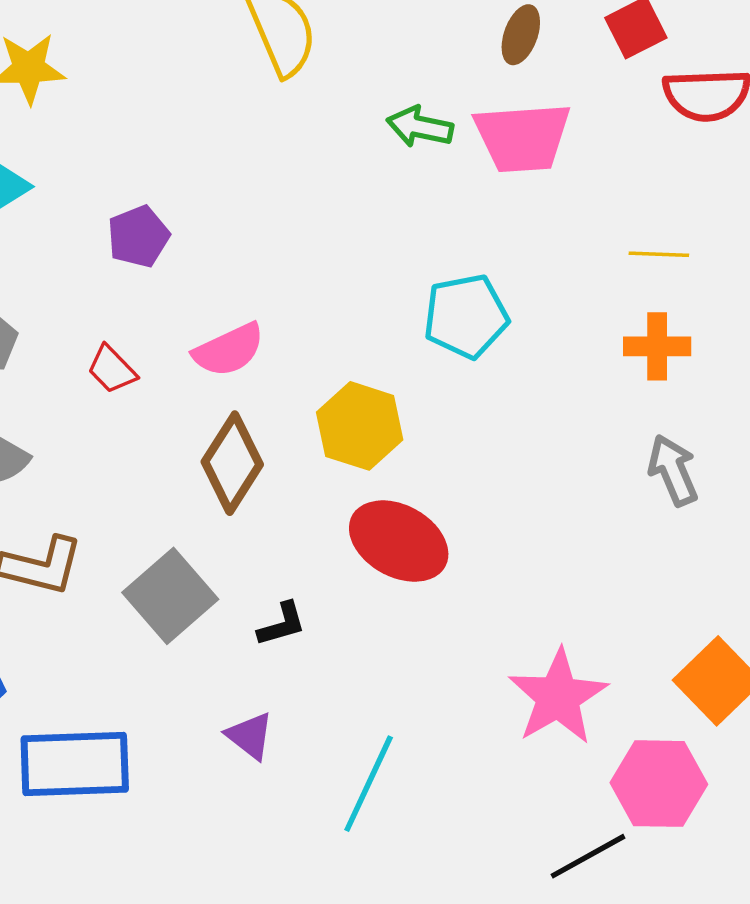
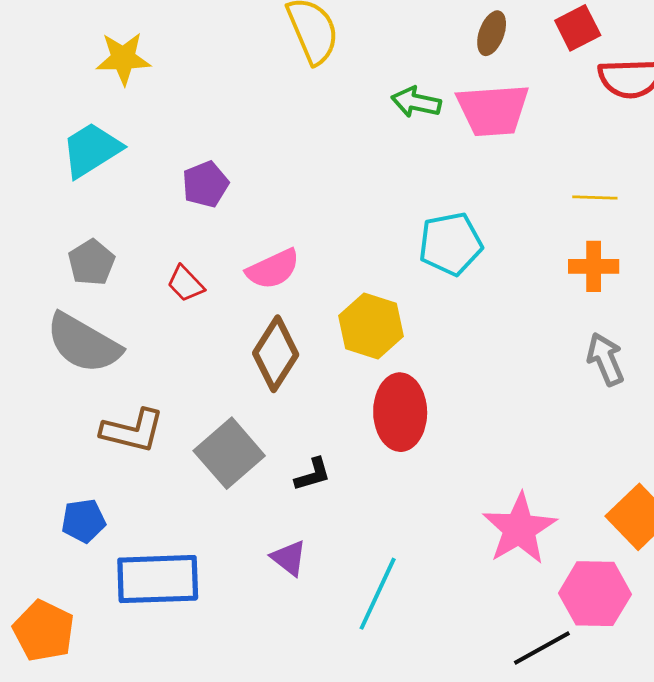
red ellipse: (399, 541) -> (400, 412), turned 60

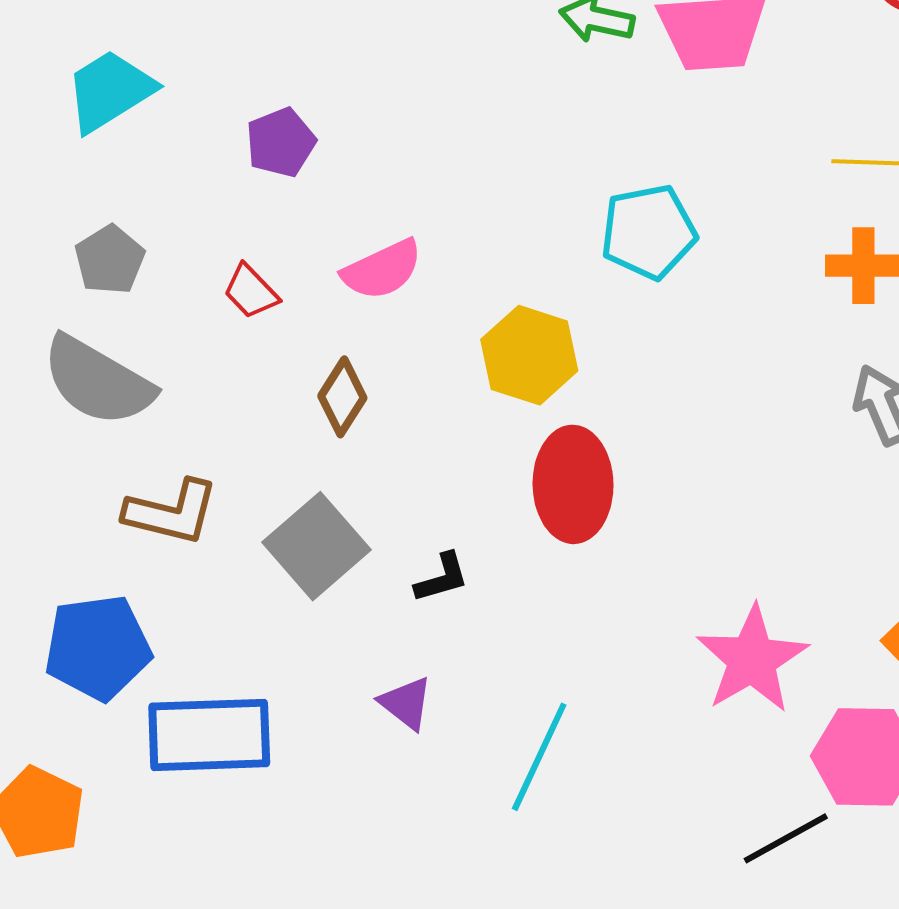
brown diamond: (276, 354) -> (342, 397), moved, size x0.7
blue pentagon: (83, 521) -> (98, 647), size x1.6

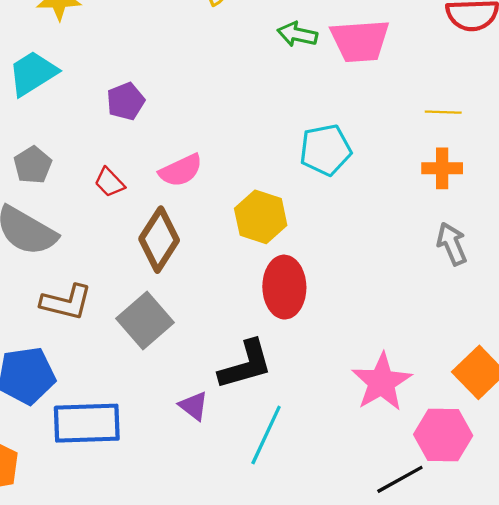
brown diamond: (342, 397) -> (159, 240), size x1.5
black L-shape: (442, 578) -> (246, 365), moved, size x1.8

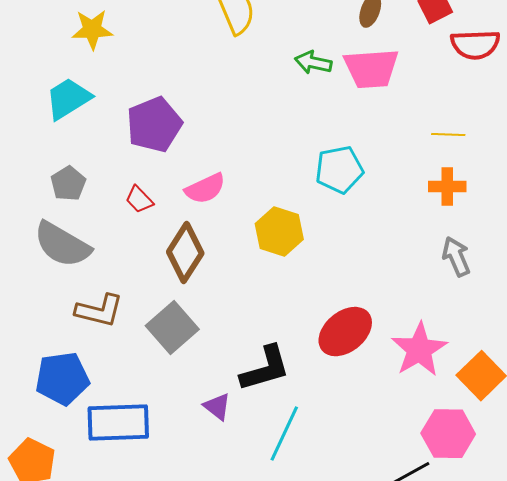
purple pentagon: (126, 101) -> (154, 125), size x1.6
red ellipse: (284, 287) -> (345, 332), moved, turned 52
pink star: (382, 382) -> (419, 350), moved

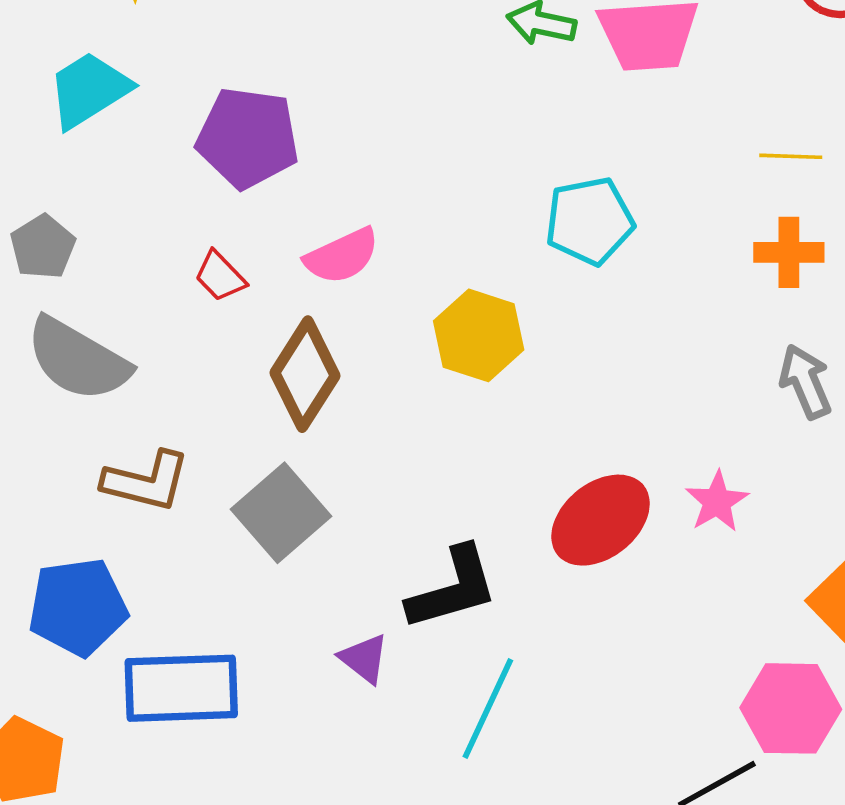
purple pentagon: (154, 125) -> (248, 138), turned 30
gray pentagon: (68, 184) -> (43, 247), moved
pink star: (419, 350) -> (717, 502), moved, size x0.6

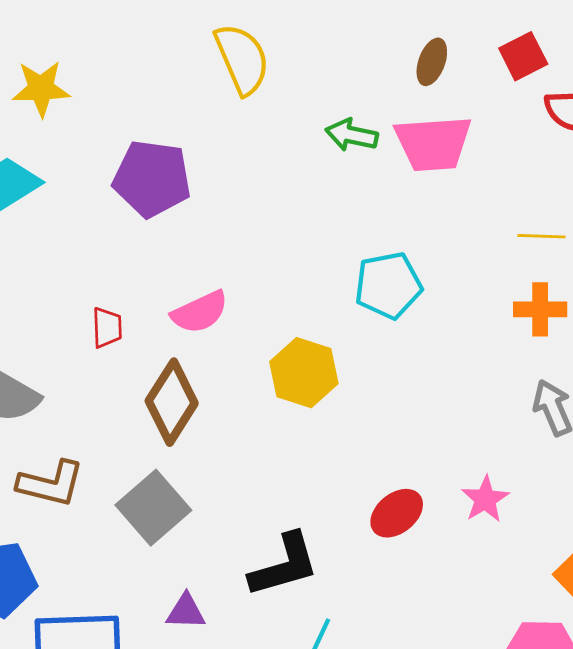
purple pentagon: (248, 138) -> (152, 179), moved
red trapezoid: (220, 276) -> (107, 328), turned -138
red ellipse: (600, 520) -> (397, 513), size x0.7
purple triangle: (364, 659) -> (186, 612), moved, turned -36

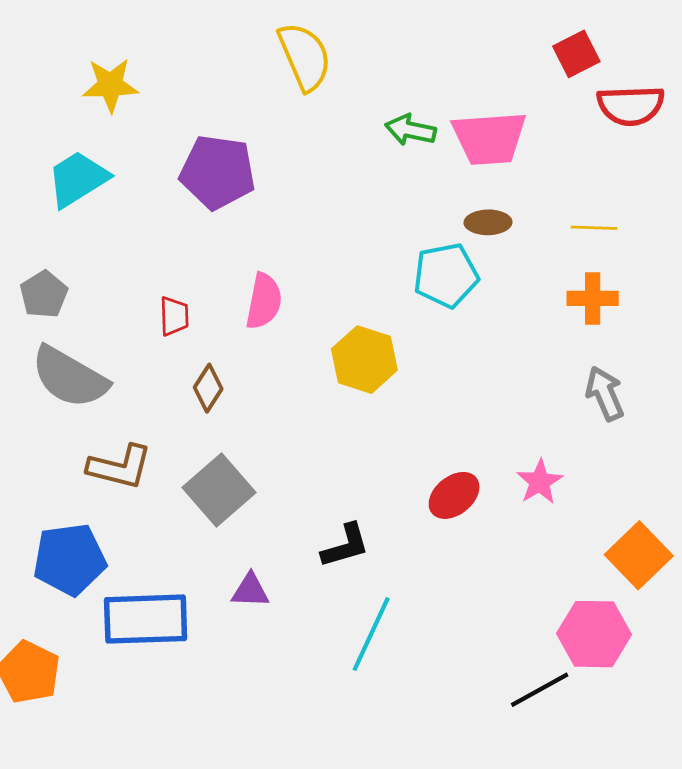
brown ellipse: (432, 62) -> (488, 222), moved, turned 69
pink semicircle: (200, 312) -> (264, 301), turned -54
brown diamond: (172, 402) -> (208, 388), moved, size x0.6
black L-shape: (284, 565) -> (345, 546), size x0.7

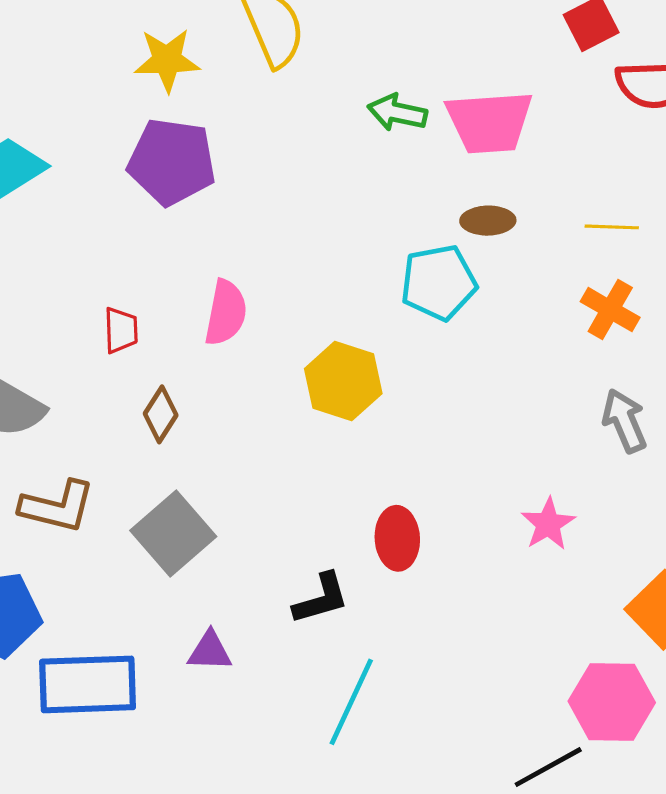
yellow star: (110, 85) -> (167, 60), moved
orange cross: (593, 298) -> (610, 310), turned 30
red ellipse: (454, 495) -> (397, 538), moved, turned -54

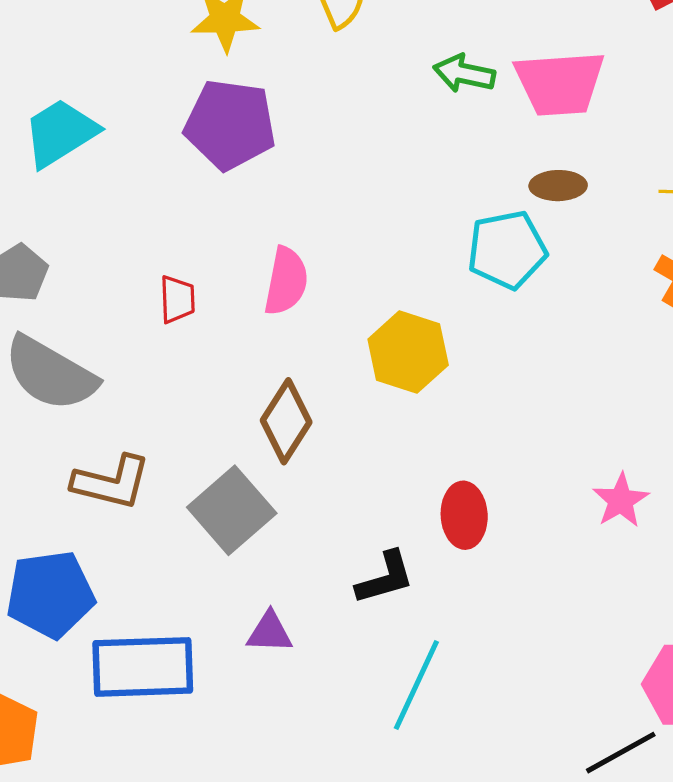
brown diamond: (161, 414) -> (286, 421), moved, size x1.4

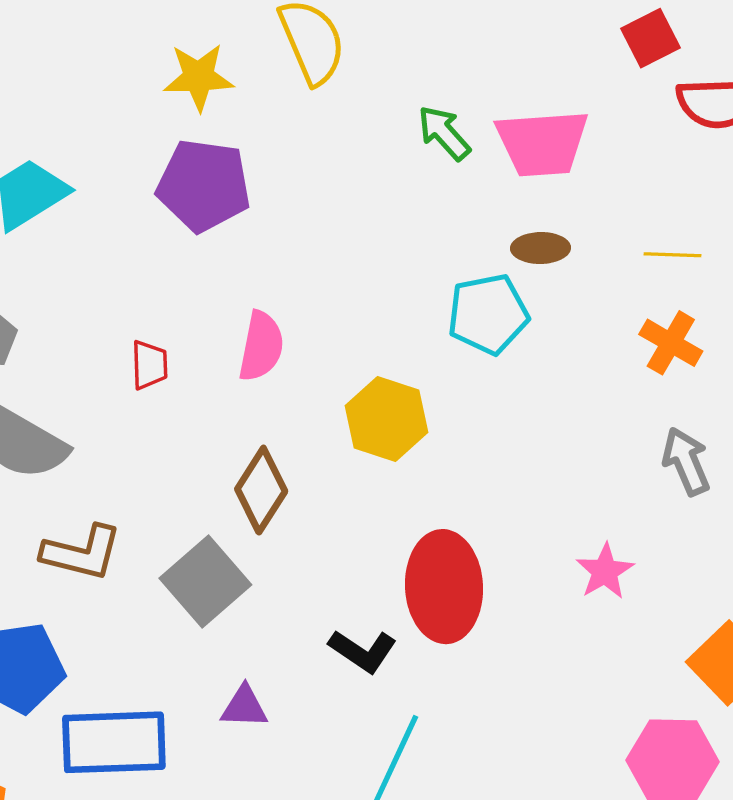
green arrow: (464, 73) -> (444, 133), turned 36
red ellipse: (464, 515) -> (444, 587), size x1.6
black L-shape: (385, 578) -> (363, 651), turned 50

